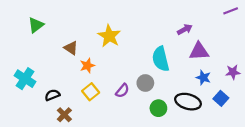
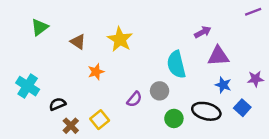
brown triangle: (71, 48) -> (78, 42), moved
yellow square: (91, 92) -> (100, 120), moved

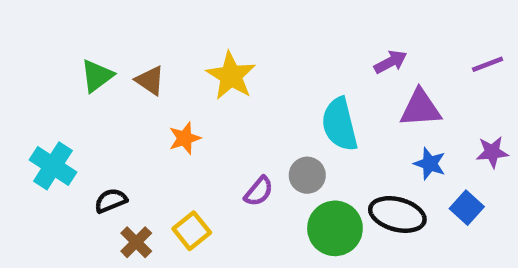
purple line: (253, 12) -> (488, 64), moved
green triangle: (40, 27) -> (97, 76), moved
green circle: (174, 118) -> (335, 228), size x1.5

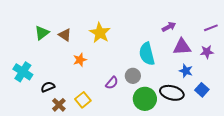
purple star: (492, 152) -> (207, 52), moved

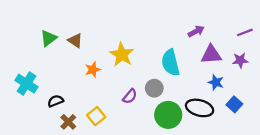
yellow star: (100, 33) -> (122, 55), moved

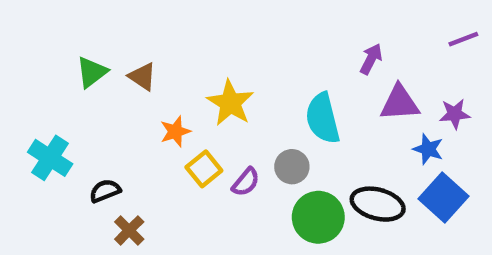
purple arrow: (196, 31) -> (371, 59), turned -35
purple line: (245, 32) -> (463, 39), moved
blue star: (216, 82) -> (428, 149), moved
blue square: (234, 104) -> (444, 197), size x1.5
yellow square: (96, 116) -> (204, 169), moved

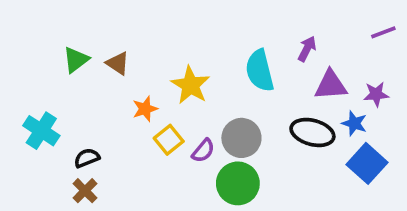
cyan semicircle: (323, 118) -> (260, 71), moved
gray circle: (292, 167) -> (241, 138), size x1.4
black ellipse: (378, 204) -> (312, 132), moved
green circle: (318, 217) -> (238, 183), moved
brown cross: (129, 230) -> (85, 191), moved

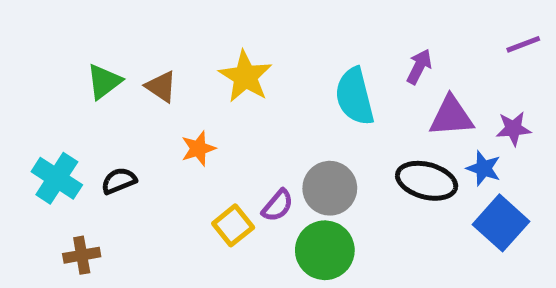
yellow star: (191, 85) -> (245, 77), moved
yellow square: (169, 140) -> (233, 225), moved
black semicircle: (87, 158) -> (119, 181), moved
brown cross: (85, 191) -> (82, 255), moved, turned 35

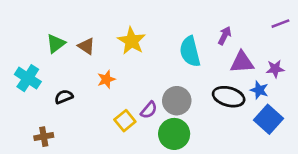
cyan cross: (57, 178) -> (28, 78), moved

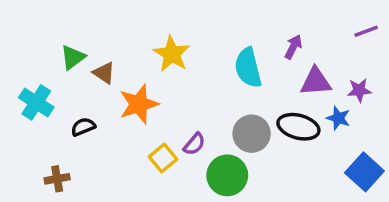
brown triangle: (86, 46) -> (104, 73), moved
orange star: (106, 79) -> (139, 104), size x1.6
gray circle: (177, 101) -> (252, 134), moved
blue square: (268, 119) -> (364, 172), moved

